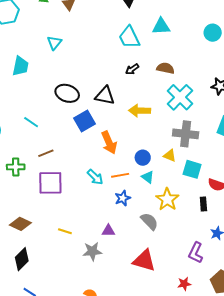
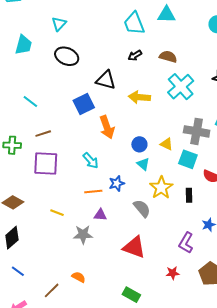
black ellipse: (67, 93) -> (67, 56), moved
gray cross: (186, 134) -> (197, 131), moved
orange line: (120, 175) -> (93, 191), moved
black rectangle: (203, 204) -> (189, 195), moved

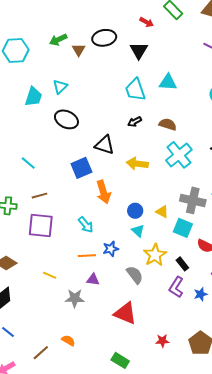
cyan trapezoid: (24, 45) -> (34, 97), moved
black rectangle: (189, 195) -> (182, 264), turned -40
purple L-shape: (186, 243) -> (176, 287), moved

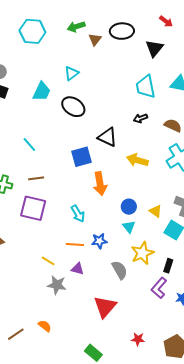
cyan trapezoid: (34, 97) -> (42, 92), moved
black rectangle: (182, 264) -> (168, 266), turned 48
yellow line: (50, 275) -> (48, 261), moved
red triangle: (125, 313) -> (105, 307), turned 40

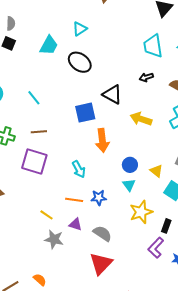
gray semicircle: (120, 270) -> (102, 234), moved, turned -30

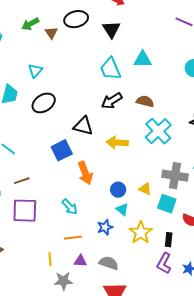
black ellipse: (80, 62) -> (44, 103), turned -55
black arrow: (146, 77) -> (112, 101), size x1.5
blue star: (99, 198) -> (105, 227), moved
yellow line: (47, 215) -> (50, 259), turned 64

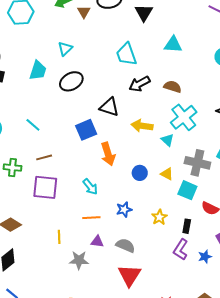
cyan trapezoid: (110, 69) -> (126, 54), moved
cyan triangle: (122, 209) -> (168, 140), moved
yellow star: (141, 233) -> (159, 217), size x0.7
yellow line: (50, 259) -> (59, 237), moved

